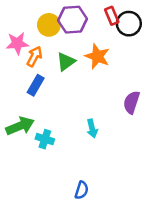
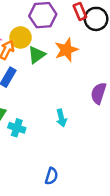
yellow circle: (49, 25) -> (21, 37), moved
orange star: (97, 56) -> (66, 50), turned 30

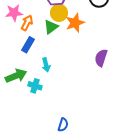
yellow circle: (21, 37) -> (59, 13), moved
cyan arrow: (61, 118) -> (46, 65), moved

